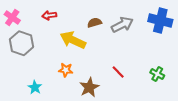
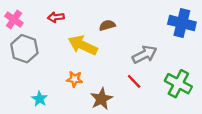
gray arrow: (122, 25) -> (145, 55), moved
green cross: (157, 74) -> (178, 84), size x1.6

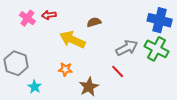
pink cross: (14, 20) -> (27, 18), moved
gray hexagon: (24, 49) -> (16, 63), moved
green cross: (178, 84) -> (156, 49), moved

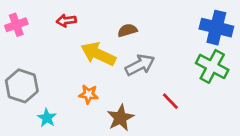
pink cross: (27, 18) -> (16, 25), moved, turned 35
gray arrow: (127, 48) -> (140, 65), moved
red line: (118, 71) -> (170, 101), moved

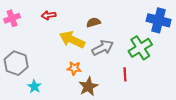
green cross: (212, 66) -> (140, 48), moved, turned 30
orange star: (89, 94) -> (74, 68), moved
red line: (170, 101) -> (125, 74), turned 40

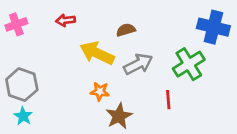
cyan star: (34, 87) -> (23, 116), moved

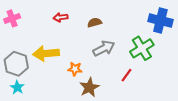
red arrow: (66, 20) -> (61, 17), moved
yellow arrow: (97, 53) -> (46, 53), moved, turned -30
red line: (168, 100) -> (126, 75), turned 40

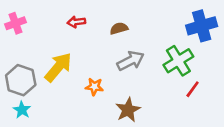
blue cross: (160, 20) -> (202, 26), turned -30
yellow arrow: (46, 53) -> (58, 67), turned 135
red line: (126, 75) -> (193, 89), moved
brown star: (89, 87) -> (128, 110), moved

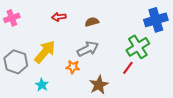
gray arrow: (131, 61) -> (88, 49), moved
red line: (193, 89) -> (128, 68), moved
cyan star: (22, 110) -> (42, 85), moved

